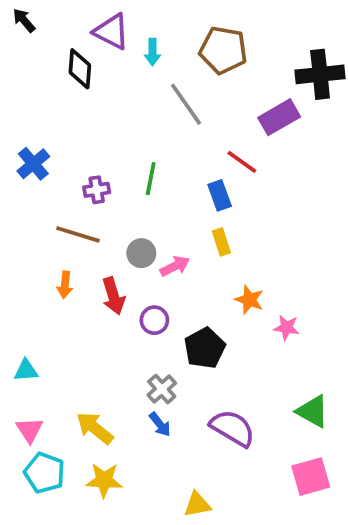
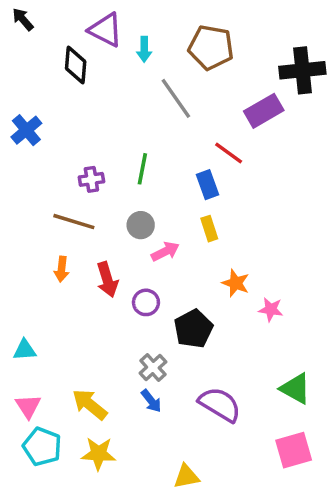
blue cross: (33, 164) -> (26, 130), moved
gray circle: (141, 253) -> (141, 225), moved

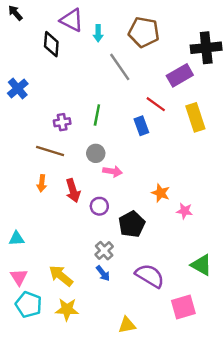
yellow rectangle: (209, 229) -> (195, 117), moved, size x1.6
pink arrow: (165, 251) -> (113, 171), turned 36
pink square: (294, 450) -> (183, 307), moved

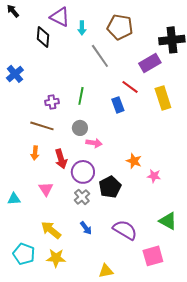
purple circle: (99, 206) -> (83, 172), size x1.5
gray cross: (104, 251) -> (82, 197), moved
pink triangle: (19, 277) -> (46, 189), moved

